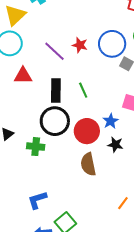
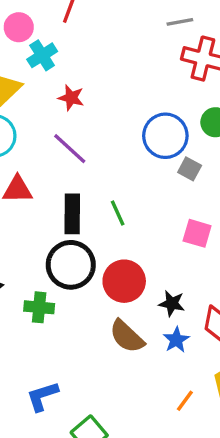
red star: (80, 45) -> (71, 98), moved
blue star: (111, 121) -> (176, 340), moved
brown semicircle: (88, 164) -> (127, 336), turned -35

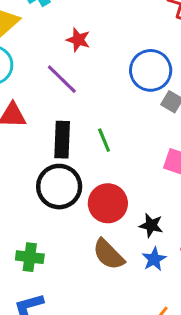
red star: (71, 98) -> (78, 40), moved
green cross: (39, 307) -> (30, 257), moved

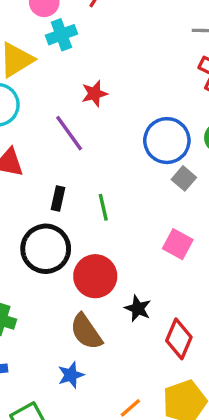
red star: (78, 40) -> (94, 94), turned 30
black rectangle: (62, 140) -> (58, 199), size x0.6
blue star: (154, 259) -> (71, 375), moved

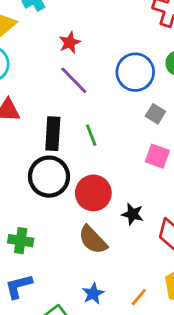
purple line: (69, 133) -> (74, 80), moved
gray square: (184, 178) -> (155, 114), moved
black rectangle: (58, 199) -> (53, 134), size x1.6
blue star: (71, 375) -> (93, 294), moved

